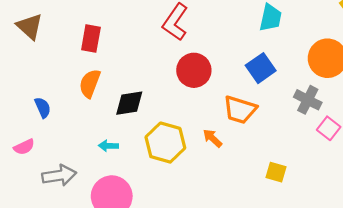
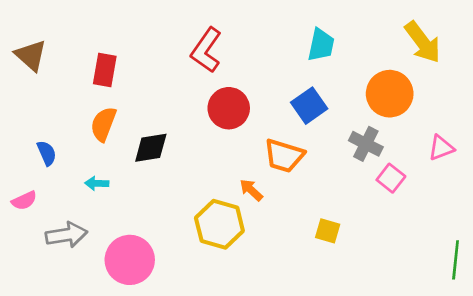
yellow hexagon: (165, 143) -> (219, 224), moved
cyan arrow: (108, 146) -> (97, 183), moved

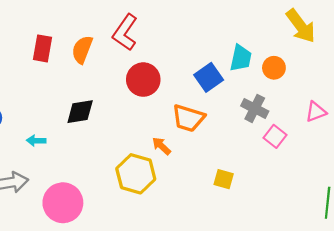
cyan trapezoid: (321, 45) -> (241, 58), moved
orange circle: (390, 94) -> (274, 68), size x0.6
orange semicircle: (103, 124) -> (82, 50), moved

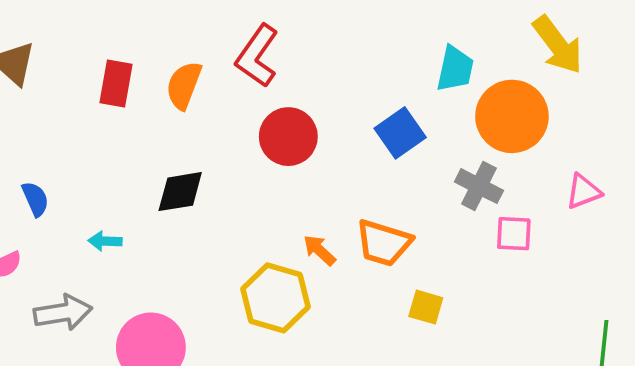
cyan trapezoid: (241, 58) -> (455, 69), moved
orange circle: (274, 68) -> (512, 116), size x1.8
orange trapezoid: (188, 118) -> (384, 243), moved
pink square: (275, 136) -> (514, 234), turned -35

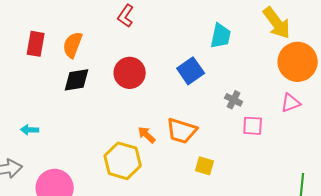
red L-shape: (257, 56) -> (126, 16), moved, size x0.7
orange circle: (512, 116) -> (298, 62), moved
gray cross: (479, 186) -> (234, 100), size x0.7
black diamond: (180, 192) -> (77, 80), moved

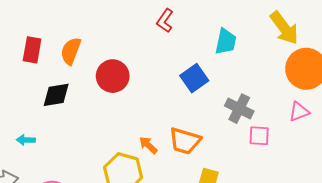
red L-shape: (126, 16) -> (165, 21), moved
red circle: (130, 73) -> (113, 76), moved
black diamond: (77, 80) -> (56, 95), moved
gray cross: (234, 100) -> (239, 109), size x1.5

